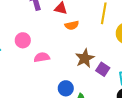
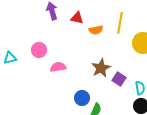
orange semicircle: (72, 25) -> (96, 30), moved

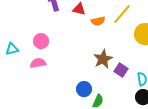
yellow line: (120, 23) -> (122, 14), turned 30
pink semicircle: (58, 67) -> (38, 63), moved

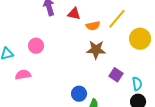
brown star: (103, 59) -> (96, 50), moved, turned 30
pink semicircle: (38, 63) -> (23, 75), moved

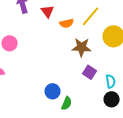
red triangle: (74, 14) -> (48, 11), turned 40
brown star: (96, 50) -> (82, 47), moved

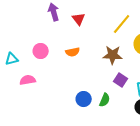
orange semicircle: (67, 23) -> (73, 52), moved
green semicircle: (67, 103) -> (105, 100), moved

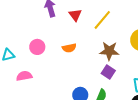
yellow line: (122, 24) -> (102, 20), moved
purple square: (121, 80) -> (108, 72), moved

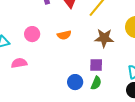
purple square: (108, 72) -> (96, 65), moved, turned -32

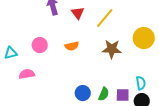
purple square: (96, 65) -> (123, 95), moved

